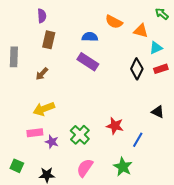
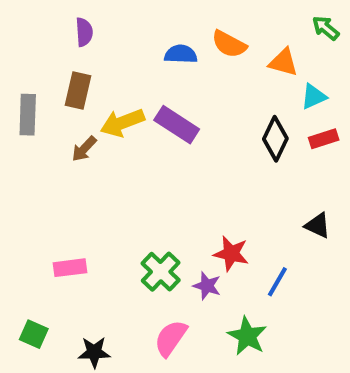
blue semicircle: (90, 37) -> (181, 54), moved
brown rectangle: (49, 40) -> (78, 90), moved
yellow arrow: (44, 109) -> (122, 123), moved
purple star: (52, 142) -> (207, 286), moved

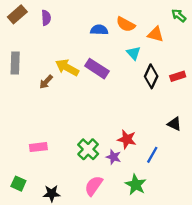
brown rectangle: (78, 90) -> (17, 14), moved, turned 36
cyan triangle: (314, 96) -> (133, 53), moved, turned -48
yellow arrow: (122, 123) -> (67, 67), turned 50

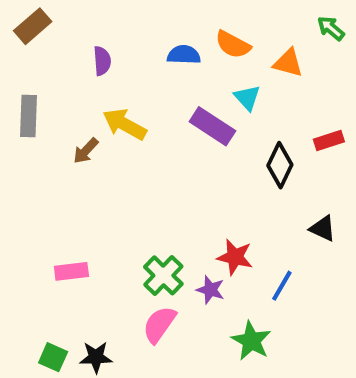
purple semicircle: (46, 18) -> (102, 61), moved
purple rectangle: (97, 69) -> (212, 126), moved
black diamond: (151, 76) -> (280, 165), moved
green square: (18, 184) -> (53, 357), moved
pink semicircle: (94, 186) -> (159, 324), moved

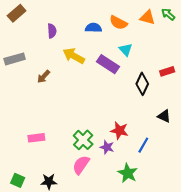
orange triangle: (288, 63) -> (147, 17), moved
gray rectangle: (29, 116) -> (15, 59), turned 72
yellow arrow: (125, 124) -> (74, 56), moved
green square: (53, 357) -> (18, 180), moved

